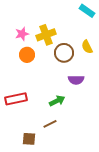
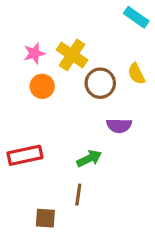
yellow cross: (46, 35) -> (72, 55), turned -36
brown line: (50, 124) -> (78, 195), turned -56

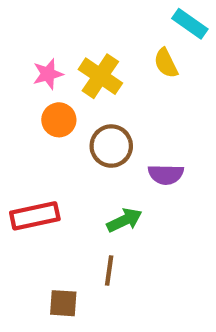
yellow semicircle: (136, 74) -> (166, 63), moved
brown circle: (100, 83) -> (111, 146), moved

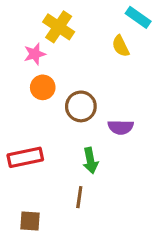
yellow cross: (100, 76) -> (59, 27), moved
green arrow: (124, 220) -> (90, 161), turned 105
brown square: (63, 303) -> (30, 221), moved

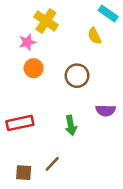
brown circle: (81, 106) -> (77, 76), moved
purple semicircle: (121, 127) -> (106, 110), moved
brown line: (79, 197) -> (52, 164), moved, turned 35

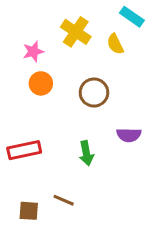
yellow cross: (46, 21) -> (76, 32), moved
brown line: (52, 164) -> (64, 200), turned 70

